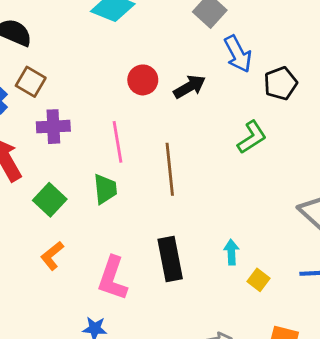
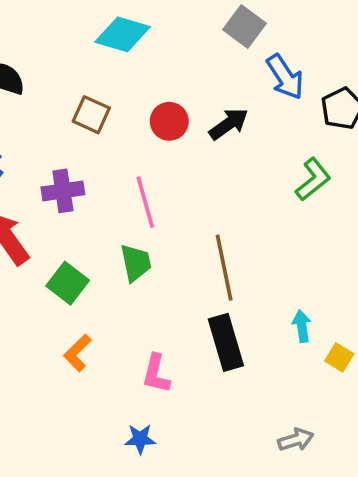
brown square: (31, 82) -> (91, 115), moved
brown line: (170, 169) -> (224, 268), moved
pink L-shape: (112, 278) -> (156, 374), size x0.7

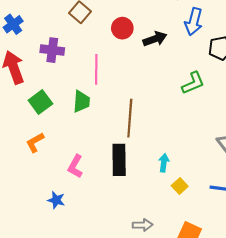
blue arrow: (285, 77) -> (194, 22), turned 32

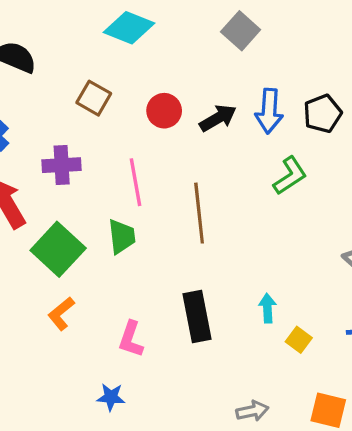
blue arrow: (194, 22) -> (269, 111), moved
green square: (40, 102) -> (58, 249), size x1.4
brown line: (130, 118) -> (199, 213), moved

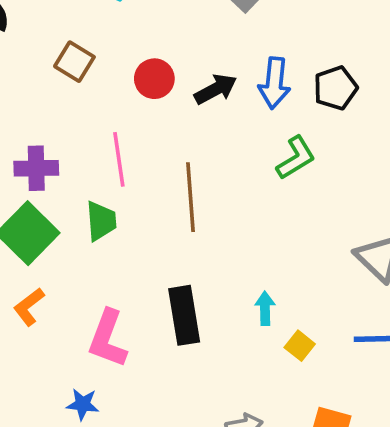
purple cross: (62, 165) -> (36, 168), moved
pink L-shape: (131, 339) -> (108, 339), size x1.4

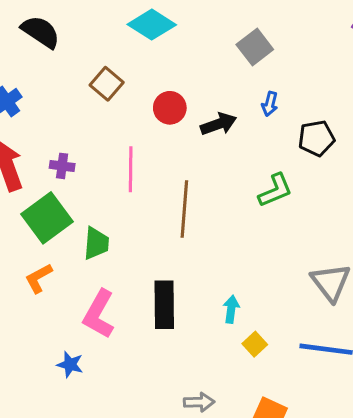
blue arrow: (274, 83) -> (270, 104), moved, size x0.6
purple cross: (36, 168) -> (62, 166), size x0.7
green trapezoid: (101, 221) -> (96, 243), moved

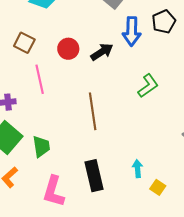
blue arrow: (270, 104) -> (132, 31), size x1.8
black pentagon: (316, 138) -> (164, 22), moved
pink line: (131, 169) -> (40, 79), moved

